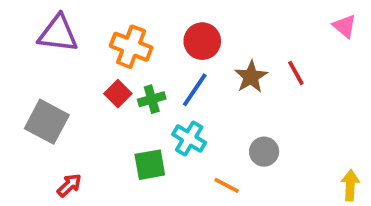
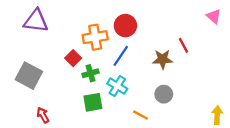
orange cross: (131, 47) -> (95, 37), moved, turned -30
brown star: (251, 77) -> (163, 59), moved, turned 30
green cross: (152, 99) -> (91, 73), moved
red arrow: (69, 185) -> (43, 115), turned -77

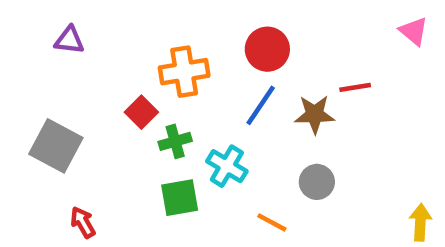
purple triangle: (36, 21) -> (69, 40), size x0.6
red circle: (125, 26) -> (267, 49), moved
red line: (184, 45) -> (355, 87), turned -70
blue line: (121, 56) -> (261, 105), moved

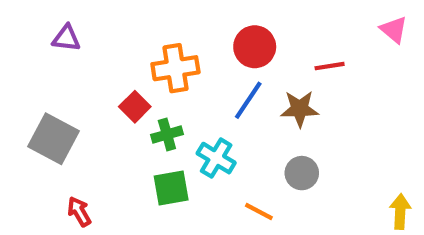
red line: (355, 87) -> (330, 66), moved

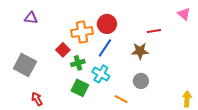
red circle: (255, 47) -> (107, 24), moved
blue line: (248, 100) -> (105, 48), moved
green square: (171, 188) -> (80, 88), turned 36

